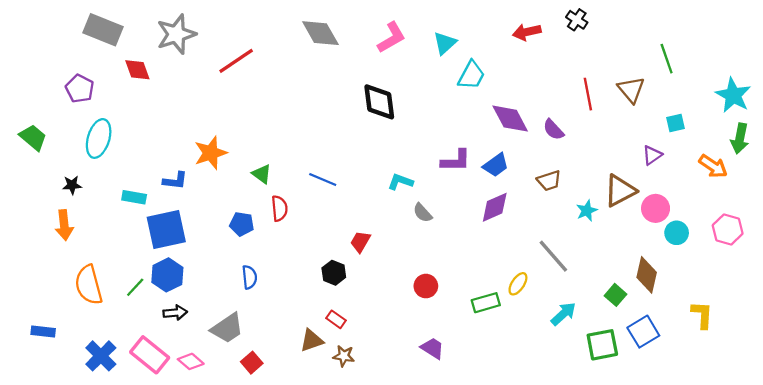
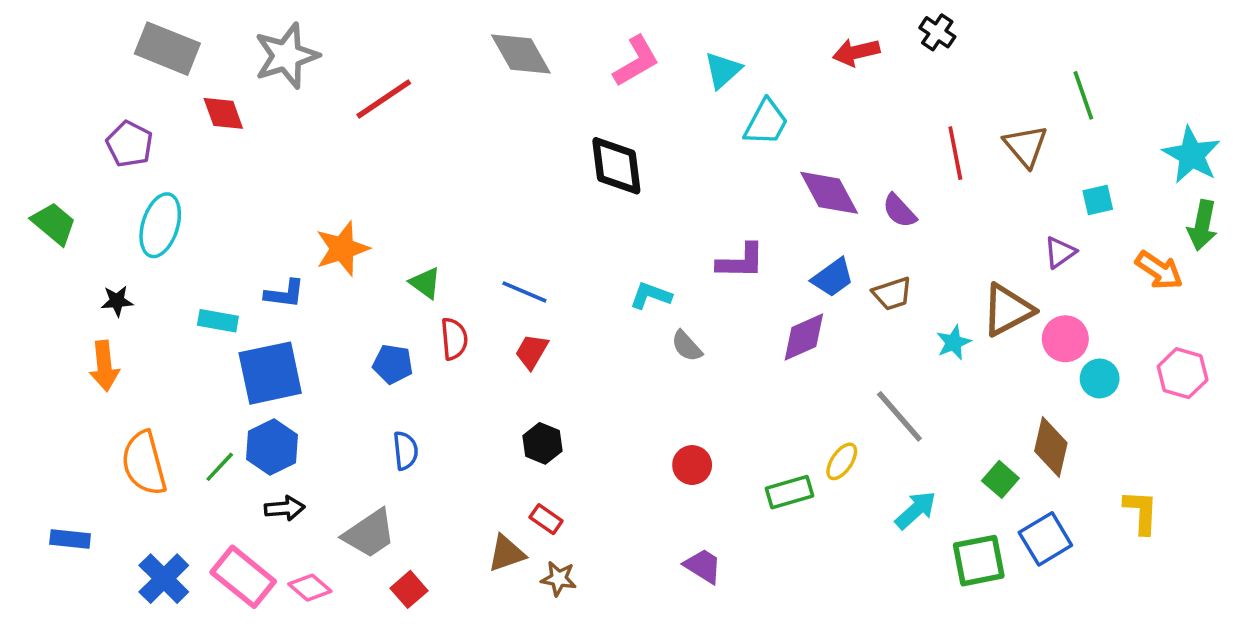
blue trapezoid: (496, 165) -> (833, 278), moved
red trapezoid: (360, 242) -> (532, 351), moved

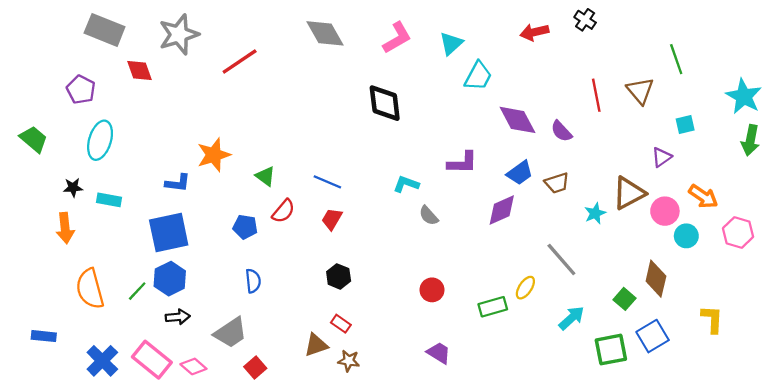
orange arrow: (1159, 270) -> (703, 196), moved
cyan rectangle: (218, 321) -> (109, 200), moved
red semicircle: (454, 339) -> (283, 211), turned 45

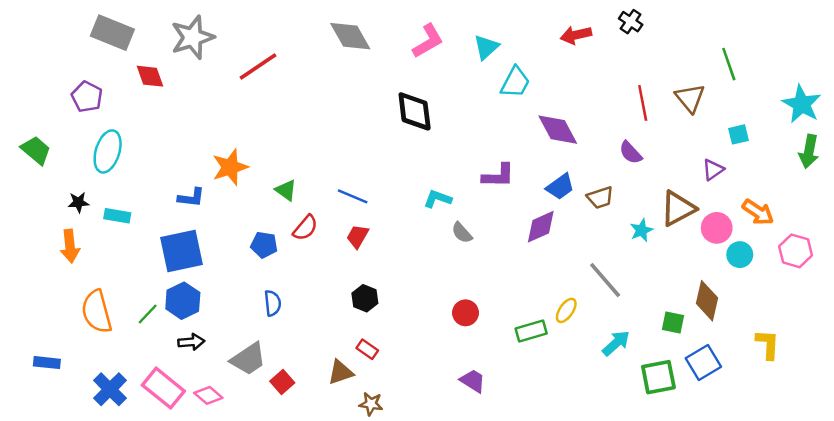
purple semicircle: (561, 131) -> (631, 153), moved
green square: (624, 299) -> (673, 323), turned -30
brown star: (349, 361) -> (371, 404), moved
red square: (255, 368) -> (282, 382), moved

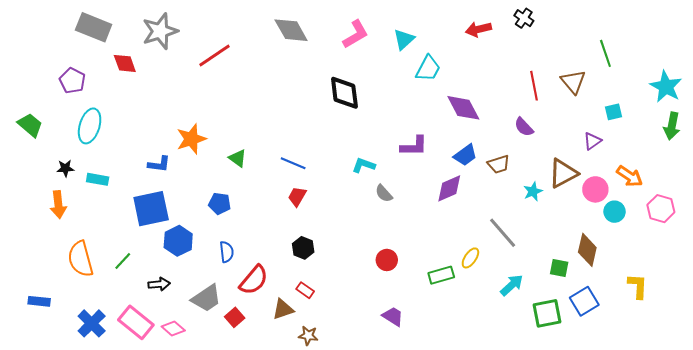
red semicircle: (305, 228) -> (254, 280), moved, size x1.4
blue hexagon: (183, 301) -> (178, 241), moved

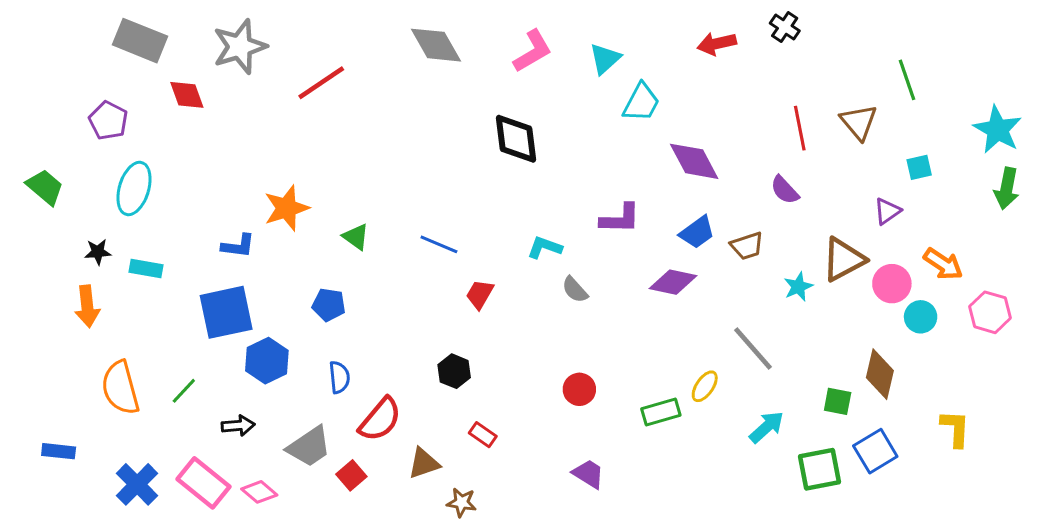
purple diamond: (449, 188) -> (673, 282), turned 36
red trapezoid: (297, 196) -> (480, 294), moved
red rectangle: (305, 290) -> (483, 435), moved

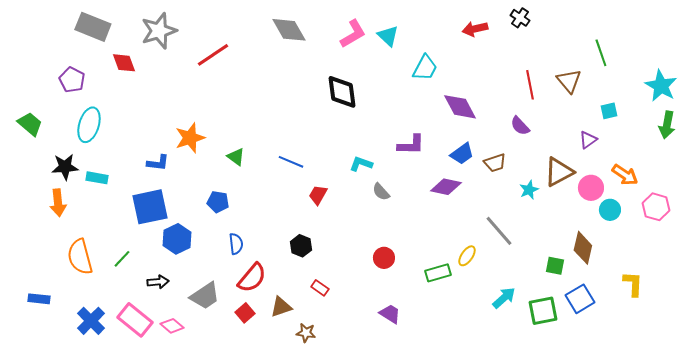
cyan triangle: (605, 59) -> (388, 36), moved, turned -35
black star: (98, 252) -> (65, 167), size x1.5
blue semicircle: (339, 377) -> (236, 244), moved
cyan arrow: (767, 427) -> (504, 298), moved
red square: (351, 475) -> (245, 313), moved

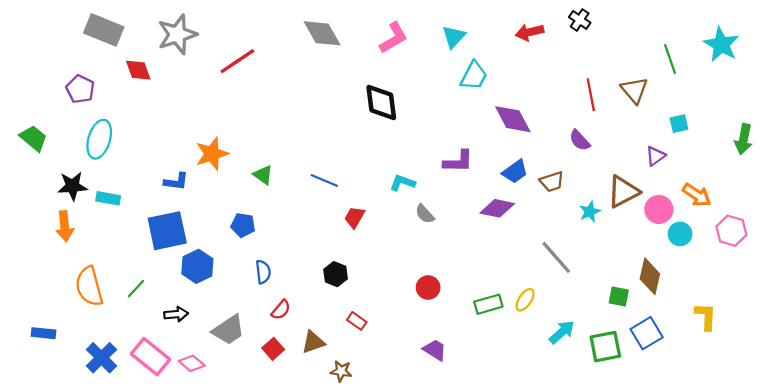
cyan triangle: (388, 36) -> (454, 37), moved, turned 30
cyan star: (661, 86) -> (721, 44), moved
yellow ellipse: (467, 256) -> (525, 300), moved
red semicircle: (252, 278) -> (281, 310), size x0.6

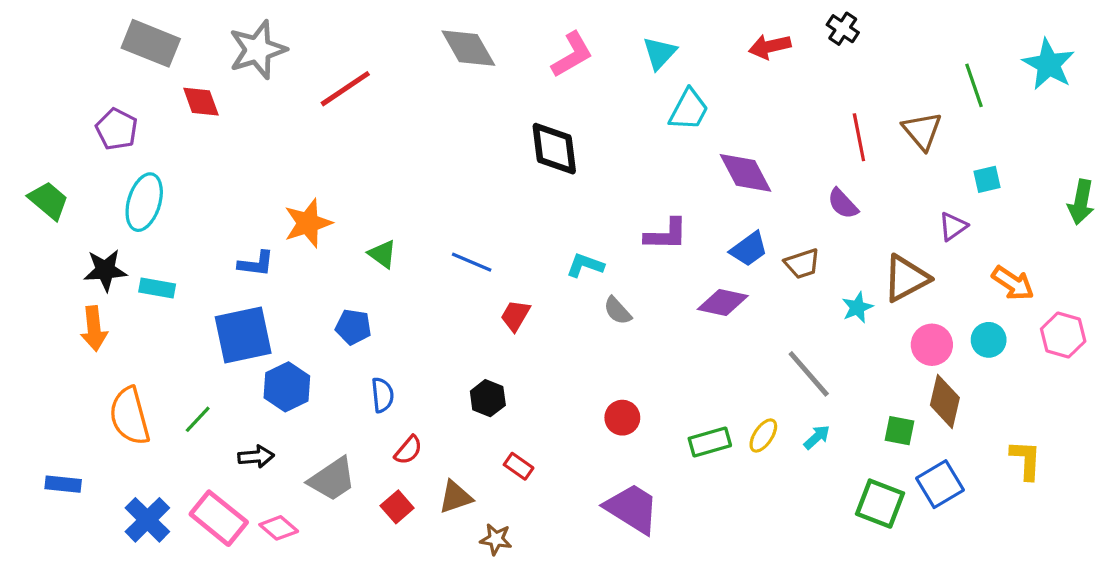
pink circle: (659, 209) -> (932, 345), moved
cyan arrow: (562, 332) -> (817, 437), moved, size x0.7
green square: (605, 347) -> (880, 504), turned 32
purple trapezoid: (435, 350) -> (632, 508), size x1.6

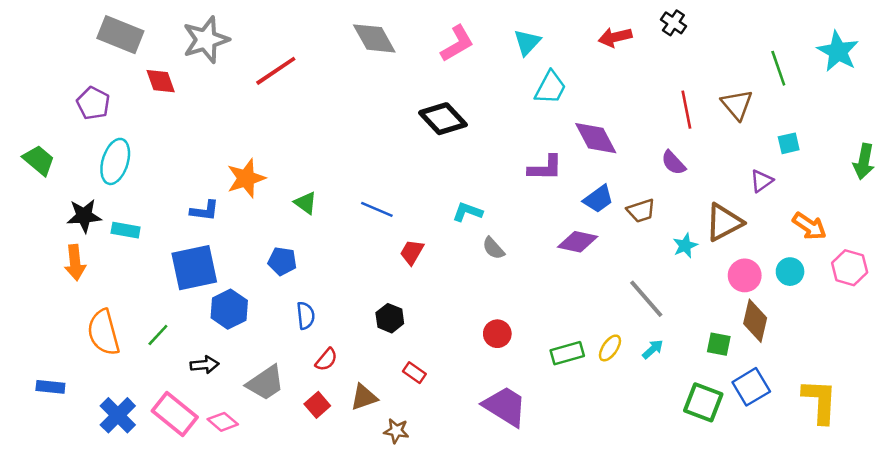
black diamond: (554, 149) -> (443, 119), turned -36
purple L-shape: (666, 235) -> (545, 168), moved
yellow L-shape: (1026, 460) -> (820, 401), moved, size x1.4

